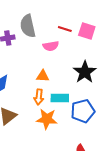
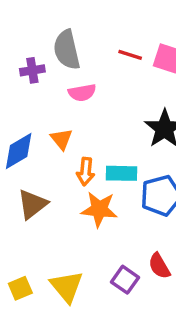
pink semicircle: (51, 46) -> (82, 93), moved
orange triangle: (43, 76) -> (62, 139), moved, turned 48

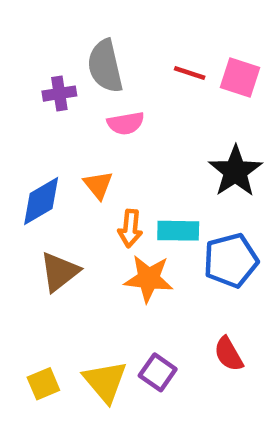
purple square: (125, 280) -> (158, 372), moved

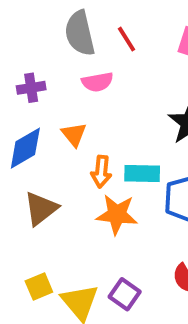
red line: (190, 73) -> (127, 39), moved, turned 40
purple cross: (59, 94) -> (31, 88), moved
yellow square: (43, 384) -> (39, 286), moved

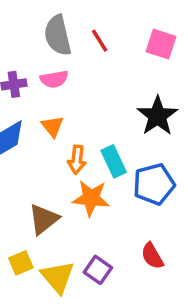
pink semicircle: (97, 82) -> (54, 79), moved
cyan rectangle: (142, 173) -> (114, 161), turned 64
brown triangle: (41, 209) -> (44, 219), moved

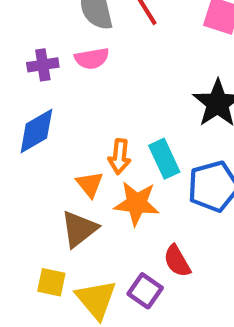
orange triangle: (52, 126) -> (90, 184), moved
red semicircle: (152, 256) -> (177, 261), moved
yellow square: (21, 263) -> (51, 282), turned 35

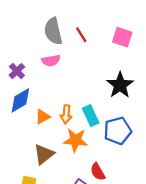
purple cross: (43, 65) -> (17, 71), moved, turned -35
orange triangle: (90, 184) -> (43, 117), moved, turned 42

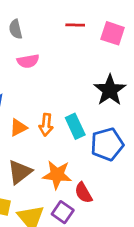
gray semicircle: (53, 31) -> (16, 29), moved, size x0.6
red line: (81, 35) -> (75, 25), moved, turned -56
orange star: (75, 140) -> (57, 175), moved

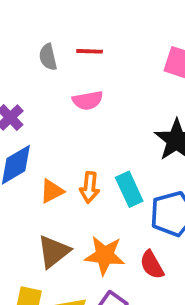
red line: (75, 25) -> (90, 51), moved
pink semicircle: (28, 61) -> (88, 100), moved
red semicircle: (83, 193) -> (152, 265), moved

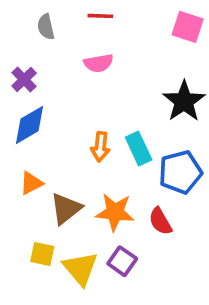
gray semicircle: (48, 57) -> (46, 27), moved
orange triangle: (52, 191) -> (31, 183), moved

